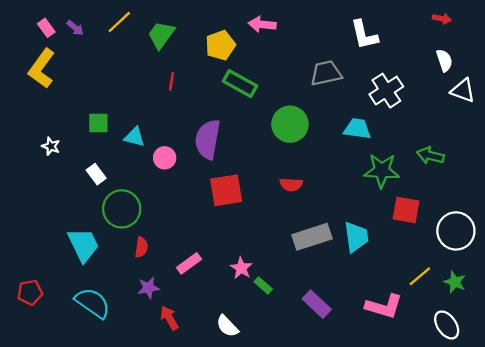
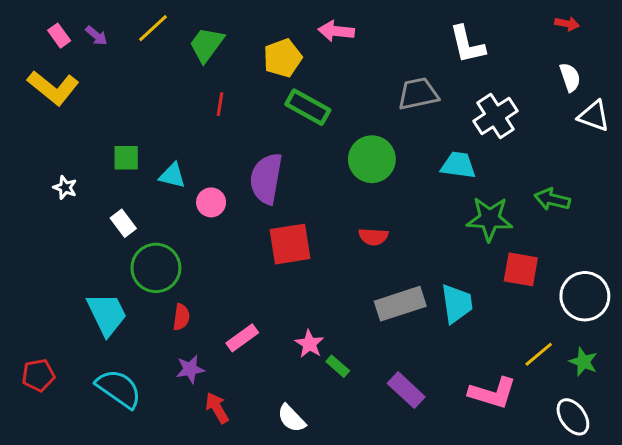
yellow L-shape: (42, 68) -> (53, 88), turned -87

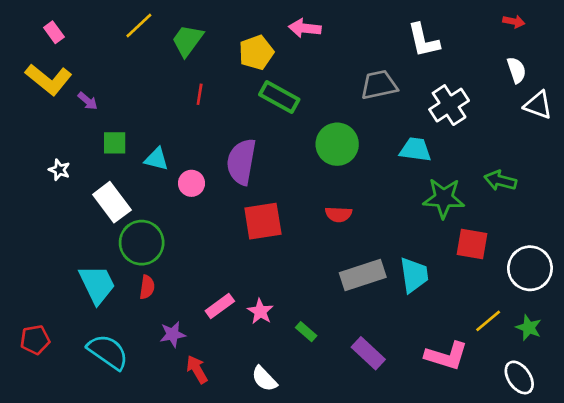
purple arrow: (96, 36) -> (88, 101), moved
white rectangle: (123, 223) -> (112, 202), size x1.6
red semicircle: (181, 317) -> (147, 287), moved
pink star: (309, 344) -> (260, 311), moved

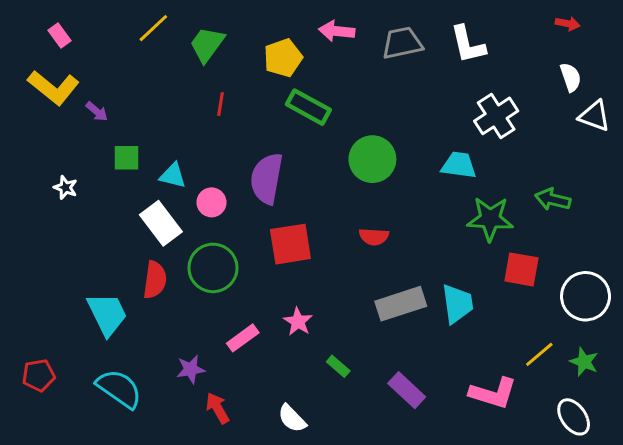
gray trapezoid: (379, 85) -> (402, 43), moved
white rectangle: (112, 202) -> (161, 223), moved
green circle: (142, 243) -> (213, 268), moved
red semicircle: (147, 287) -> (155, 280), moved, size x1.4
pink star: (260, 311) -> (298, 322), moved

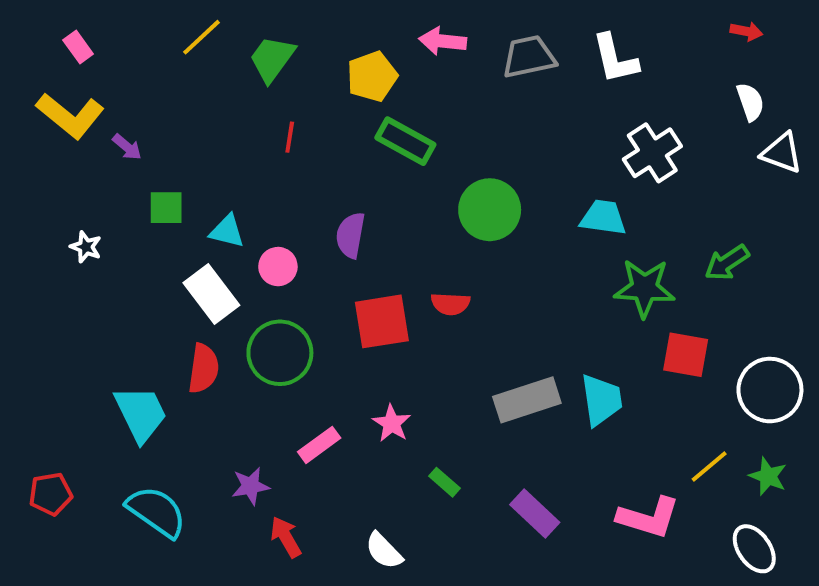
purple semicircle: (267, 179) -> (350, 235), size x0.7
green arrow: (553, 199) -> (727, 263), turned -48
red semicircle: (374, 237) -> (450, 304), moved

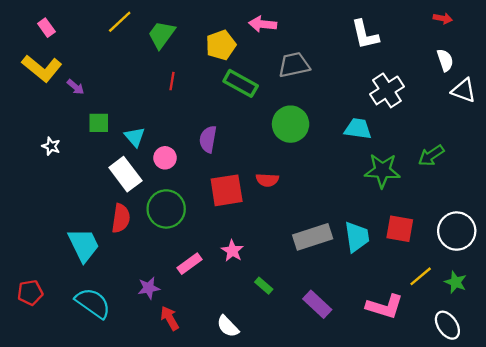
gray trapezoid: (529, 57) -> (294, 65), moved
cyan triangle: (227, 231) -> (135, 137), turned 35
red square: (686, 355) -> (400, 229), moved

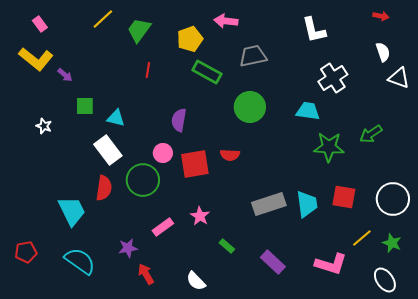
cyan triangle: (135, 137) -> (116, 118), turned -36
pink circle: (165, 158) -> (163, 153), moved

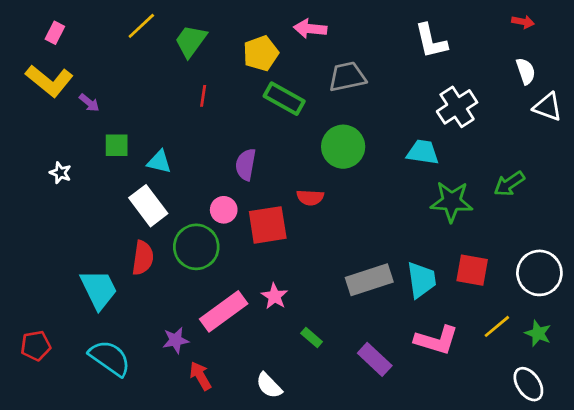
pink rectangle: (40, 24) -> (55, 33), turned 63
red semicircle: (230, 155) -> (310, 197), moved
pink rectangle: (163, 227) -> (224, 311), size x1.6
pink L-shape: (331, 264) -> (436, 340), moved

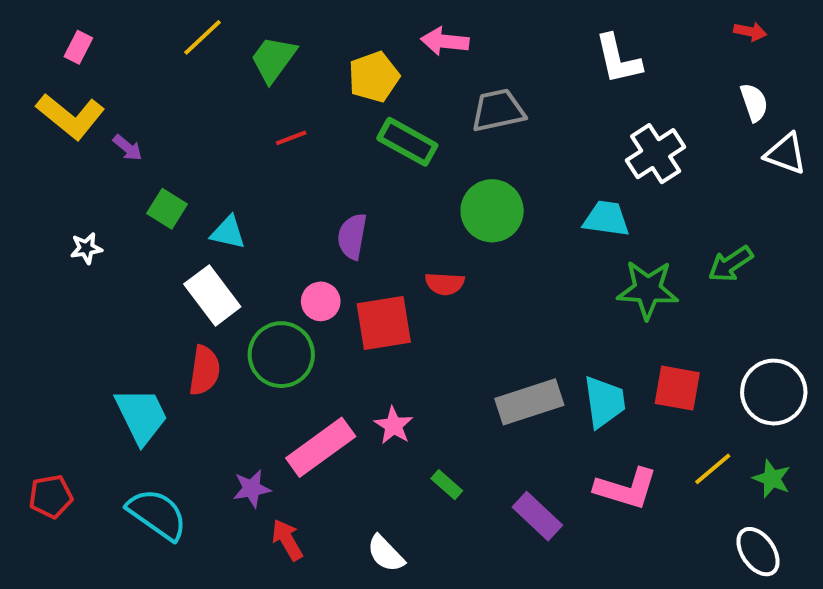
red line: (203, 96) -> (291, 138), turned 60
green square: (117, 145) -> (167, 209), turned 32
white star: (60, 173) -> (86, 248), turned -30

